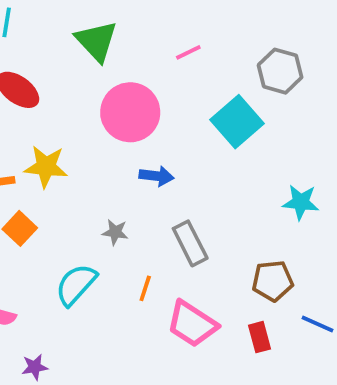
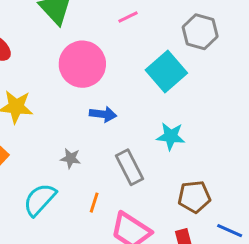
cyan star: (301, 202) -> (171, 136), moved

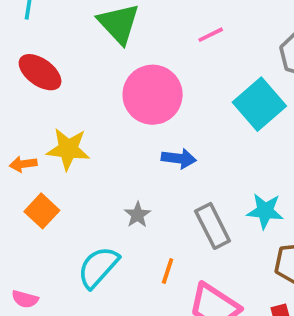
cyan star: (171, 136) -> (265, 211), moved
gray star: (71, 158) -> (138, 215), turned 30

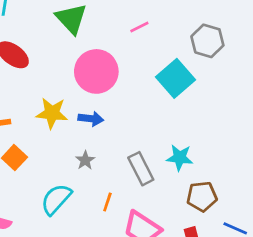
yellow star: (68, 149) -> (52, 113), moved
blue arrow: (179, 158) -> (91, 119), moved

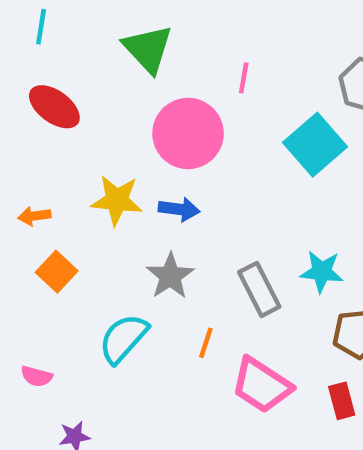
pink line: (139, 27) -> (244, 78), moved, turned -54
gray star: (85, 160) -> (170, 276), size x1.5

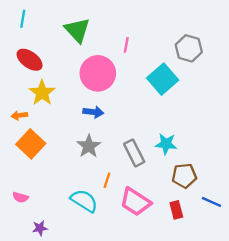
yellow star: (117, 200) -> (42, 93), moved, turned 30
orange square: (57, 272) -> (31, 144), size x1.4
cyan semicircle: (123, 338) -> (84, 201), moved, turned 80

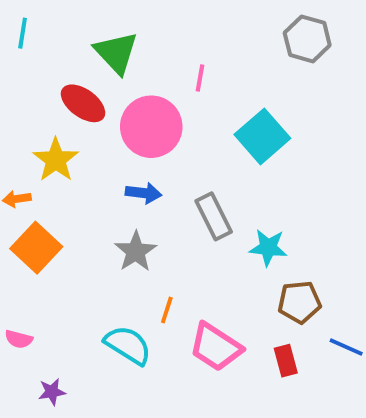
gray hexagon: (189, 48) -> (307, 39), moved
red ellipse: (30, 60) -> (83, 103), moved
gray rectangle: (134, 153) -> (214, 216), moved

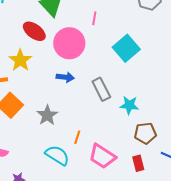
gray star: (136, 251) -> (47, 115), moved

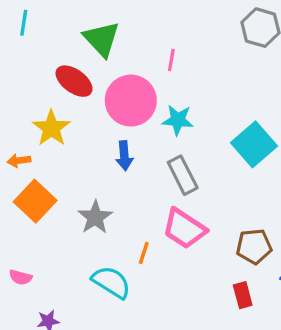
cyan square: (126, 48) -> (254, 144), moved
blue arrow: (65, 77) -> (124, 156), turned 78
cyan star: (129, 105) -> (178, 120), moved
pink trapezoid: (102, 156) -> (184, 229), moved

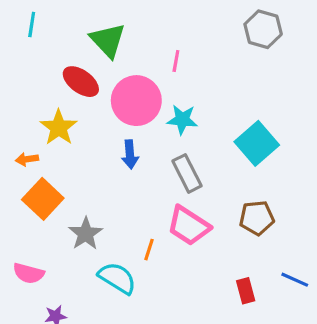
gray star: (95, 217) -> (86, 234), moved
brown pentagon: (254, 246) -> (257, 218), moved
pink semicircle: (21, 277) -> (29, 273), size x1.4

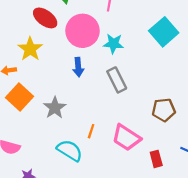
cyan square: (257, 143) -> (164, 32), moved
pink trapezoid: (189, 226) -> (126, 138), moved
gray star: (86, 234) -> (55, 108), moved

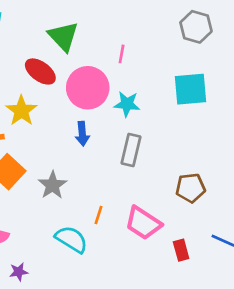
cyan square: (164, 32) -> (191, 89), turned 36
gray rectangle: (117, 80) -> (131, 150), turned 40

